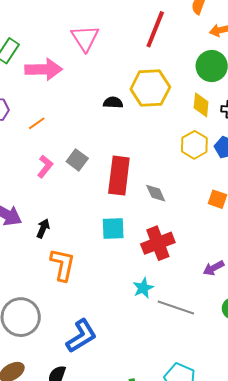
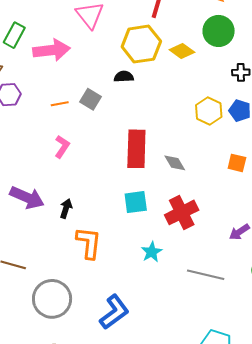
yellow hexagon: (150, 88) -> (141, 44), moved
yellow diamond: (201, 105) -> (182, 51), moved, turned -55
orange line: (37, 123) -> (60, 104), moved, turned 30
gray square: (77, 160) -> (90, 99), moved
cyan star: (143, 288) -> (152, 252), moved

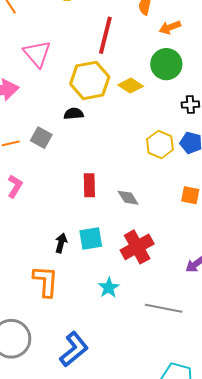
red rectangle: (136, 149) -> (89, 185), size x0.6
black arrow: (66, 209) -> (61, 243), moved

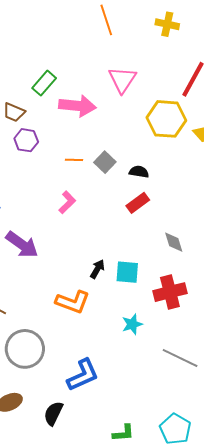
black semicircle: (74, 114) -> (139, 172), moved
red rectangle: (89, 185) -> (138, 203), moved, turned 40
orange L-shape: (46, 281) -> (73, 302), turned 92

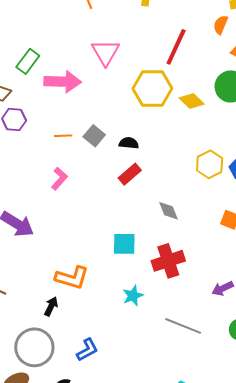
black arrow: (97, 269) -> (51, 306), moved
gray circle: (25, 349) -> (34, 347), moved
blue L-shape: (83, 375) -> (87, 350), size x0.7

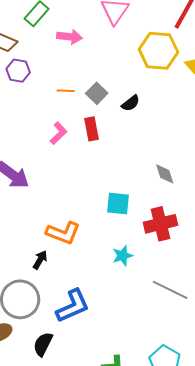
pink arrow: (63, 82) -> (70, 37), size x0.7
black semicircle: (129, 143) -> (131, 103), turned 132
red rectangle: (130, 174) -> (91, 129), moved, turned -65
blue L-shape: (87, 350) -> (73, 306), size x1.5

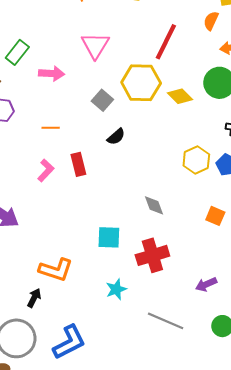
gray square: (97, 93) -> (102, 100), moved

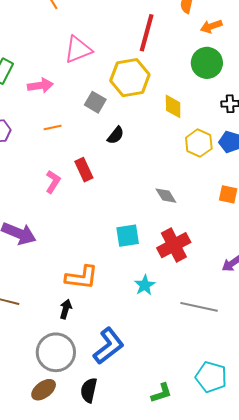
pink triangle: (95, 45) -> (78, 50), turned 48
yellow diamond: (180, 96) -> (173, 106), moved, turned 55
orange line: (51, 128) -> (53, 128), moved

